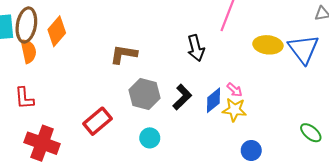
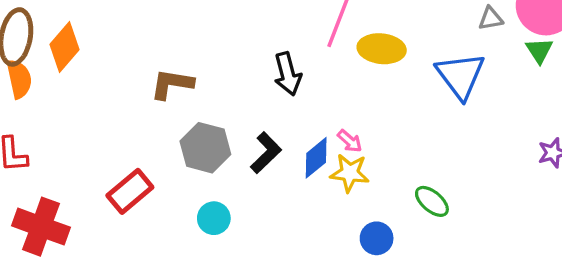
yellow ellipse: (268, 45) -> (382, 49), moved
green ellipse: (311, 133) -> (432, 201), moved

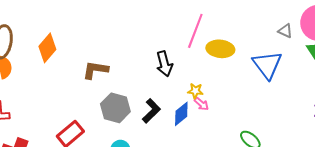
gray triangle: (491, 19) -> (285, 31), turned 35
orange diamond: (64, 47) -> (47, 48), moved
yellow star: (350, 173) -> (195, 91), moved, size x0.7

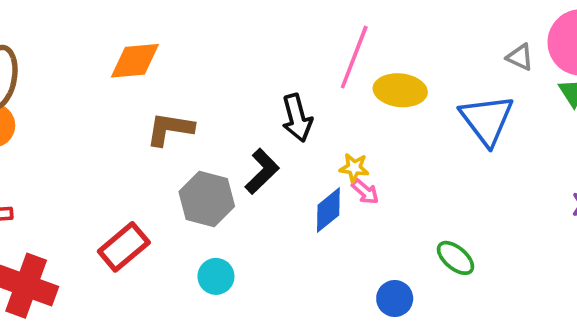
orange diamond: (47, 48) -> (135, 61), moved, turned 44
black L-shape: (151, 111) -> (262, 171), moved

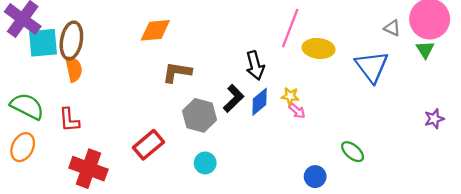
blue diamond: (328, 210) -> (260, 102), moved

